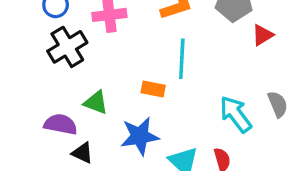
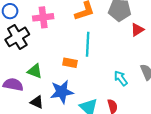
cyan arrow: (236, 114) -> (121, 78), size x0.7
black triangle: (82, 153) -> (37, 102), moved

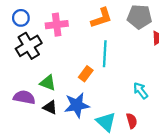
orange rectangle: (70, 63) -> (86, 74), turned -64
black triangle: (37, 102) -> (50, 107), moved

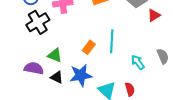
cyan line: (105, 54) -> (112, 41), moved

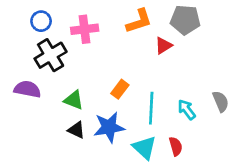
red triangle: (154, 15) -> (163, 46), moved
cyan line: (112, 41) -> (151, 108), moved
purple semicircle: (34, 68) -> (27, 89), moved

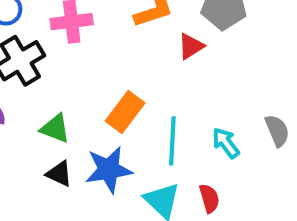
orange rectangle: (120, 89) -> (125, 112), size x1.4

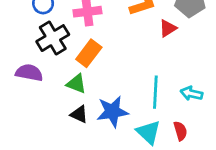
orange rectangle: (125, 112) -> (89, 53), moved
cyan arrow: (226, 143) -> (191, 93), turned -40

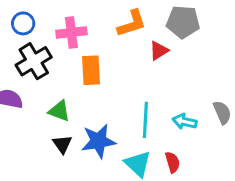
orange rectangle: (89, 53) -> (91, 70), moved, turned -40
black triangle: (79, 114) -> (62, 144), turned 30

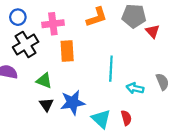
red triangle: (159, 51) -> (153, 31), moved, turned -40
cyan line: (145, 120) -> (111, 69), moved

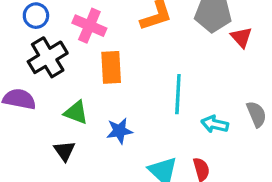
pink cross: (53, 24) -> (89, 26), turned 30
blue star: (73, 103) -> (119, 131), moved, size x0.7
black triangle: (46, 105) -> (64, 151), moved

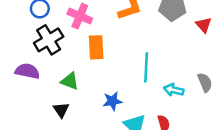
red triangle: (241, 37) -> (204, 25), moved
blue star: (119, 131) -> (112, 101), moved

